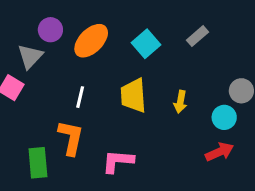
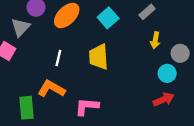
yellow arrow: (180, 102) -> (155, 40), moved
orange L-shape: (71, 138) -> (51, 89), turned -72

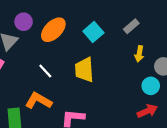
white line: (58, 58) -> (45, 71), turned -56

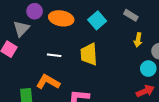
gray rectangle: (131, 26) -> (131, 15), turned 72
orange ellipse: (53, 30) -> (61, 18), turned 55
white line: (45, 71) -> (54, 55), turned -40

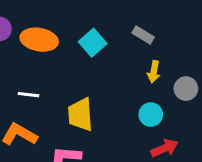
yellow trapezoid: (89, 54) -> (80, 115), moved
cyan circle: (148, 69) -> (151, 115), moved

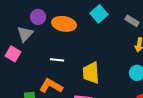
cyan square: (93, 43) -> (99, 14), moved

